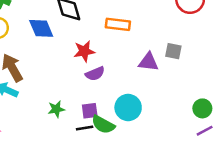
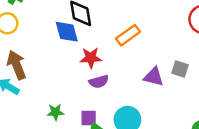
orange rectangle: (118, 24) -> (128, 35), turned -50
blue diamond: (41, 28) -> (67, 32), moved

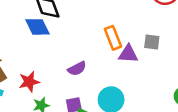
orange rectangle: (128, 35) -> (113, 38), moved, turned -65
red star: (91, 58) -> (29, 82), moved

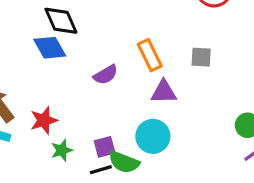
purple triangle: (128, 54) -> (164, 92), moved
purple semicircle: (77, 69) -> (106, 75), moved

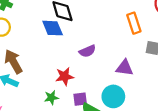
orange rectangle: (150, 55) -> (134, 23), moved
red star: (44, 120) -> (65, 76), moved

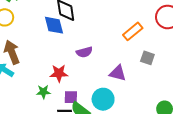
orange rectangle: (134, 23) -> (133, 31), turned 60

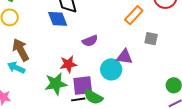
green star: (43, 92) -> (56, 84), size x1.6
purple square: (71, 97) -> (83, 86), size x1.5
cyan circle: (103, 99) -> (111, 69), moved

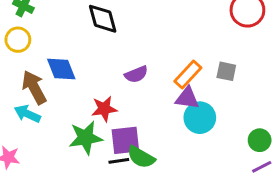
orange rectangle: (134, 15) -> (188, 75), moved
blue diamond: (58, 19) -> (61, 69), moved
cyan circle: (111, 69) -> (200, 118), moved

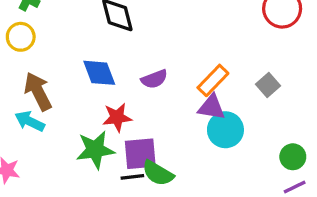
blue diamond: (61, 69) -> (99, 73), moved
gray square: (226, 71) -> (268, 85), moved, turned 36

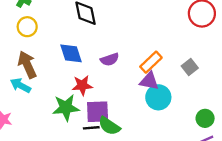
yellow circle: (21, 37) -> (27, 27), moved

